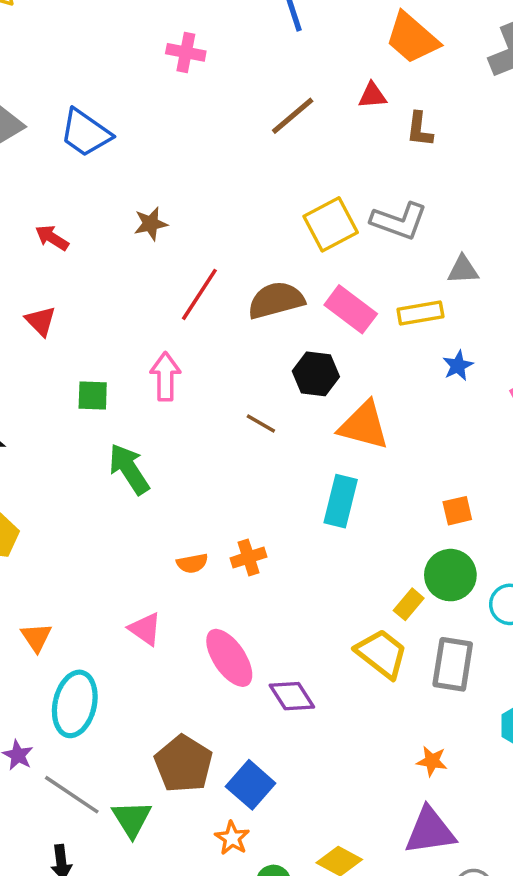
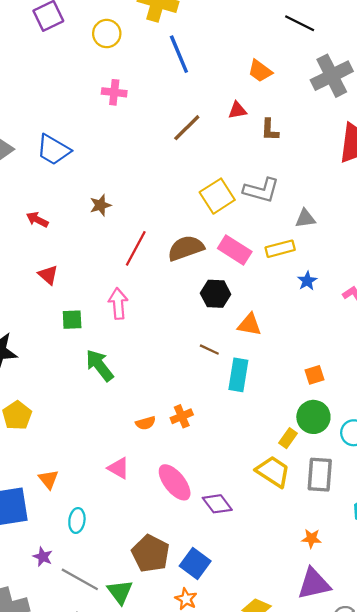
orange trapezoid: (412, 38) -> (260, 71), size x0.7
red triangle: (41, 321) -> (48, 275), moved
brown line: (261, 424) -> (209, 350), moved
orange triangle: (364, 425) -> (249, 325), size x0.7
cyan ellipse: (75, 704) -> (77, 520), size x0.6

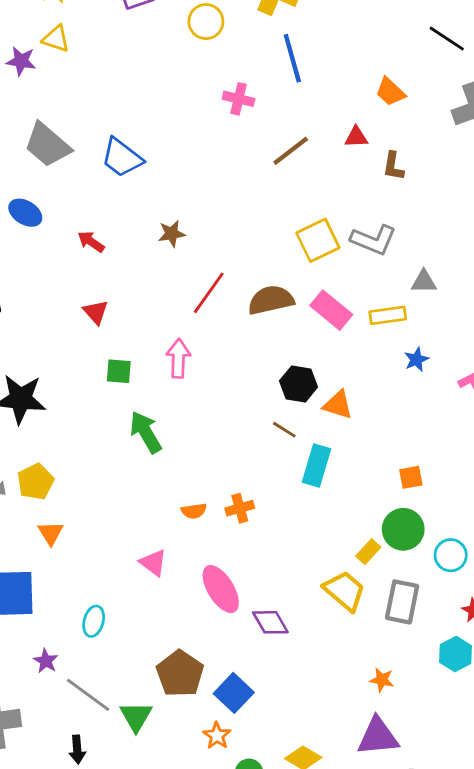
pink cross: (114, 92) -> (239, 99), moved
black hexagon: (216, 294) -> (299, 384), moved
orange triangle: (48, 479) -> (51, 533), moved

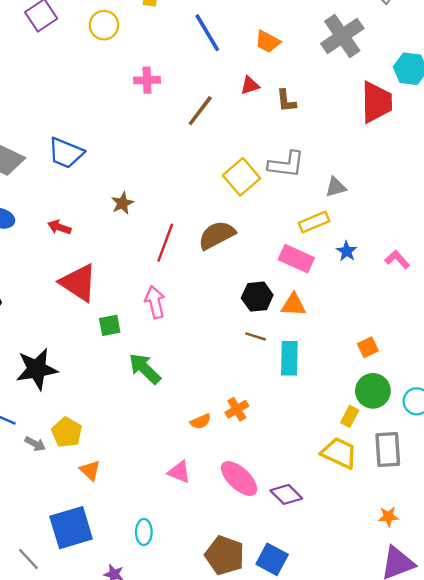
blue line: (292, 58) -> (207, 33), moved
pink rectangle: (331, 310) -> (296, 259), moved
red triangle: (96, 312) -> (78, 283), size x1.8

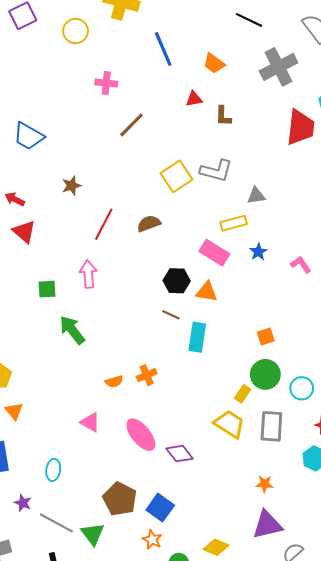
brown line: (200, 111) -> (131, 125), moved
brown semicircle: (217, 235) -> (149, 224), size x0.7
red triangle: (78, 283) -> (24, 232), moved, size x0.7

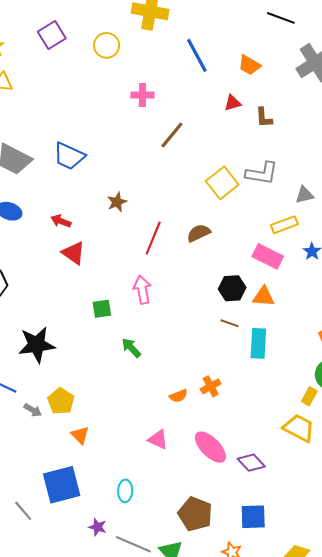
green arrow: (72, 330) -> (131, 348), size x0.7
blue square: (160, 508) -> (253, 517), moved, turned -32

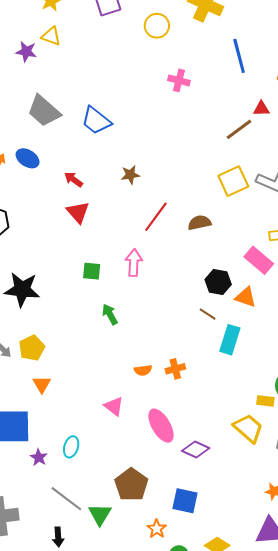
brown line: (172, 135) -> (239, 129), moved
yellow rectangle: (309, 396) -> (265, 401), turned 54
purple diamond: (251, 463) -> (196, 450), turned -36
purple star: (98, 527) -> (39, 457), moved

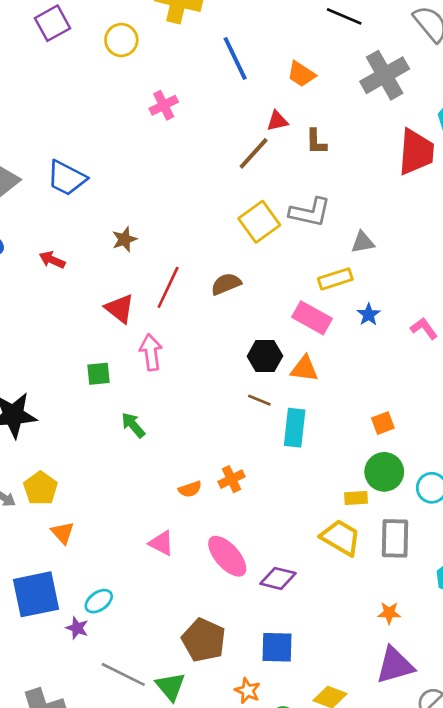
pink cross: (179, 80) -> (164, 105), turned -30
red triangle: (78, 212) -> (120, 309), moved
cyan ellipse: (71, 447) -> (99, 601), moved, turned 50

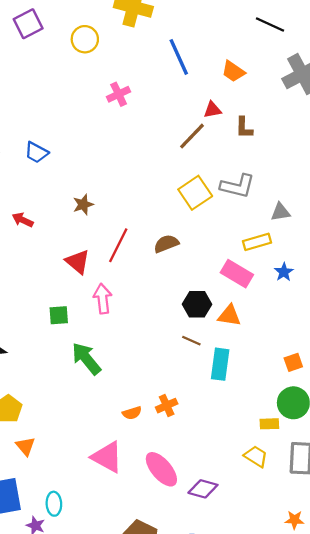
blue trapezoid: (67, 178) -> (36, 152), size x0.7
green arrow: (133, 425) -> (86, 359), size x1.5
yellow trapezoid: (341, 538) -> (256, 456), size x0.7
pink triangle: (161, 543) -> (107, 457), size x1.5
cyan ellipse: (99, 601) -> (54, 504), turned -60

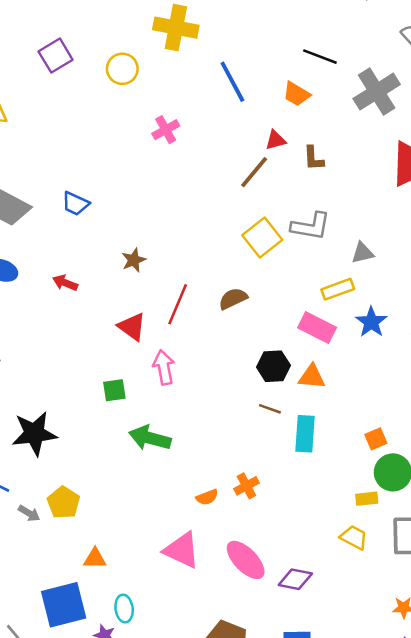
black line: (270, 24) -> (320, 57), moved
blue star: (284, 272) -> (371, 322), size x1.4
green arrow: (86, 359) -> (150, 438), turned -32
orange square: (293, 362) -> (376, 439), moved
orange triangle: (26, 446) -> (95, 559), moved, turned -45

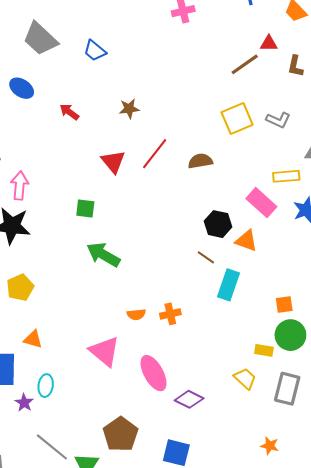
gray L-shape: (311, 226) -> (278, 120), size x0.7
pink arrow: (164, 367) -> (20, 186), moved

